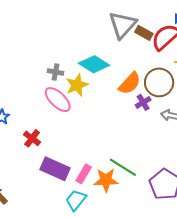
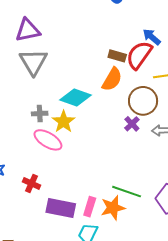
gray triangle: (123, 25) -> (33, 62), moved
orange semicircle: (130, 83) -> (112, 79), moved

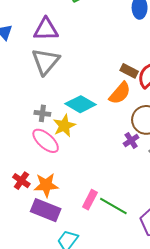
pink rectangle: (90, 207) -> (90, 200), moved
orange star: (113, 208) -> (46, 185), moved

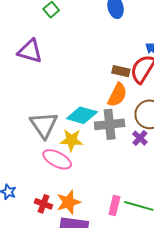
purple triangle: (46, 29) -> (30, 51), turned 32
gray triangle: (46, 61) -> (44, 125), moved
gray cross: (42, 113) -> (110, 124), moved, size x1.8
yellow star: (64, 126) -> (71, 140), turned -30

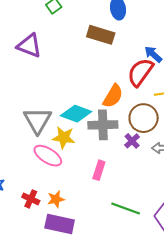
brown rectangle: (121, 71) -> (101, 35), moved, size x1.5
orange star: (68, 202) -> (56, 199), size x0.7
pink rectangle: (114, 205) -> (99, 170), moved

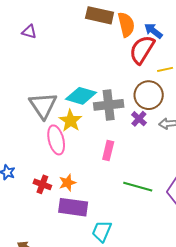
purple triangle: (29, 46) -> (29, 32), size x0.6
orange semicircle: (113, 96) -> (126, 25), moved, turned -40
yellow star: (64, 138) -> (70, 121), turned 30
pink ellipse: (48, 156) -> (56, 140), turned 48

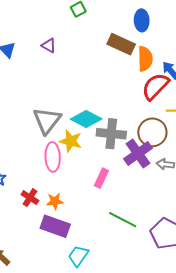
purple cross: (139, 119) -> (138, 153), size x1.8
yellow star: (70, 121) -> (71, 141), turned -30

